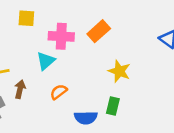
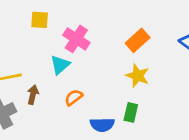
orange rectangle: (99, 31) -> (138, 40), moved
pink cross: (61, 36) -> (76, 39), turned 30

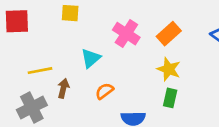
pink cross: (76, 39) -> (126, 34), moved
green rectangle: (131, 112) -> (170, 98), moved

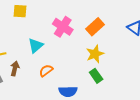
yellow star: (169, 69) -> (95, 54), turned 30
green rectangle: (170, 98) -> (96, 76), turned -48

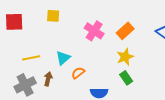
cyan triangle: (36, 46) -> (63, 58), moved
brown arrow: (15, 68) -> (48, 79), moved

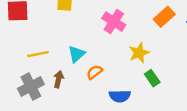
orange rectangle: (125, 31) -> (164, 17), moved
yellow star: (125, 57) -> (139, 53), moved

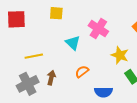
yellow star: (139, 53) -> (120, 55), turned -30
cyan triangle: (77, 54) -> (73, 43), moved, turned -35

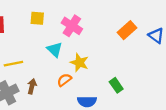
pink cross: (98, 29) -> (72, 26), moved
yellow star: (120, 55) -> (79, 63), moved

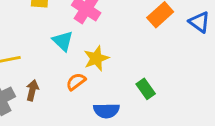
yellow star: (79, 63) -> (96, 58), turned 30

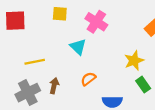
yellow star: (96, 58) -> (134, 61), moved

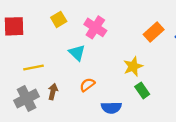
yellow square: (60, 14) -> (59, 19), turned -35

